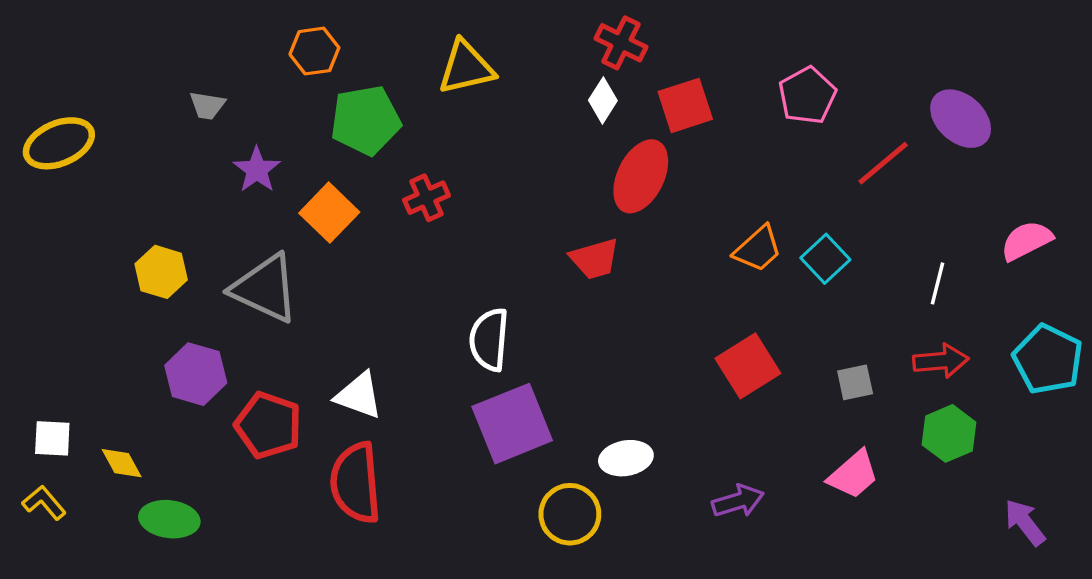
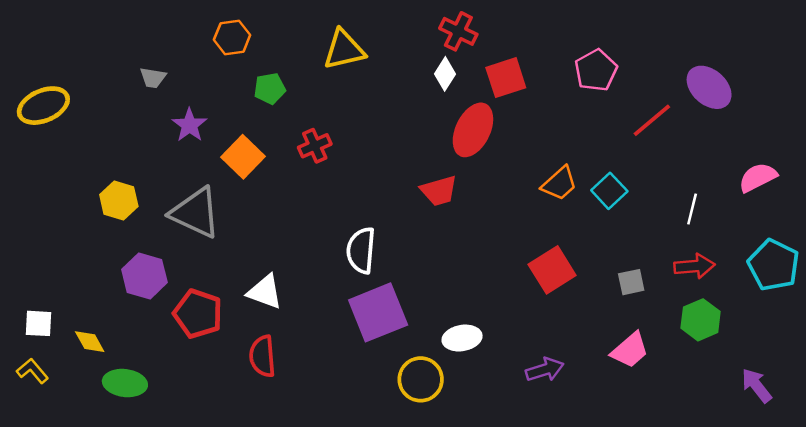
green pentagon: (366, 120) -> (270, 89), size x0.6
red semicircle: (356, 483) -> (262, 356), size x0.7

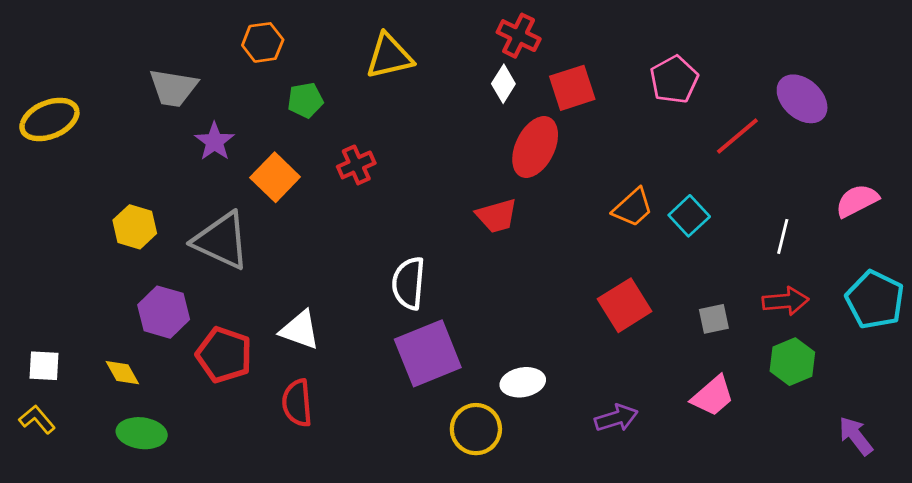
gray trapezoid: (153, 78) -> (173, 88), size x1.6
yellow diamond: (90, 342) -> (122, 373), moved

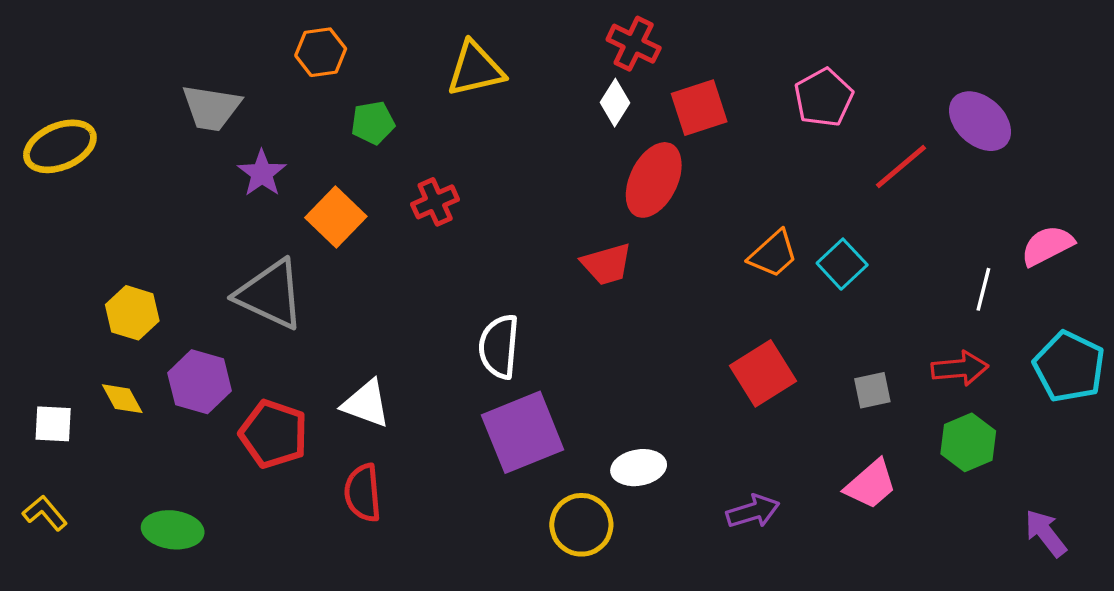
yellow hexagon: (135, 227) -> (132, 313), moved
white line: (783, 236) -> (983, 289), moved
white square: (44, 366) -> (53, 424), moved
yellow diamond: (122, 373) -> (122, 399), moved

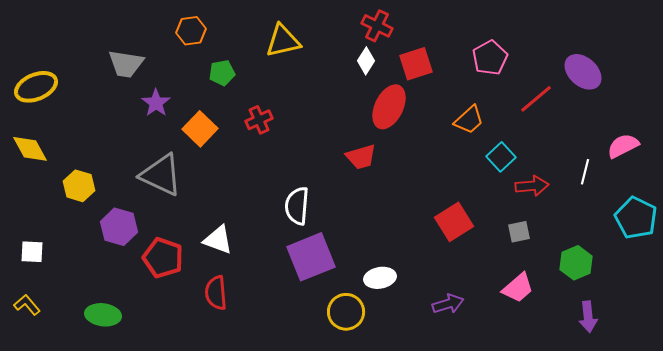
orange trapezoid: (773, 254) -> (469, 120), moved
red arrow: (960, 368) -> (532, 186), moved
yellow diamond: (122, 399) -> (30, 149), moved, size x1.4
purple arrow: (1046, 533) -> (588, 317), moved, turned -148

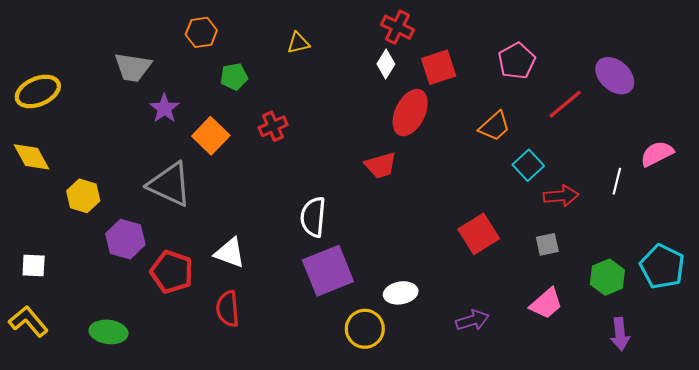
yellow triangle: (283, 41) -> (298, 43), size x0.6
cyan pentagon: (636, 218) -> (662, 267), moved
yellow L-shape: (27, 305) -> (28, 321), size x1.4

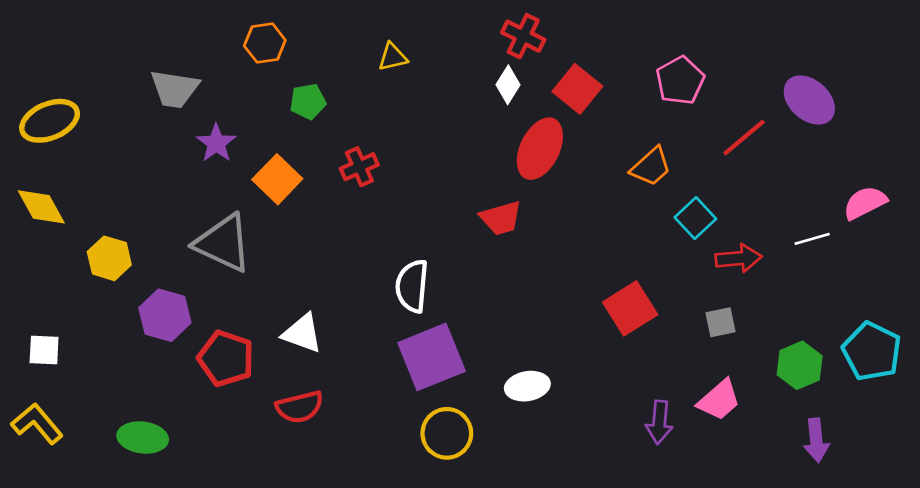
red square: (439, 67) -> (577, 89), turned -33
white line: (617, 181) -> (812, 239), turned 60
red semicircle: (228, 309) -> (300, 407), turned -99
purple arrow: (472, 320) -> (659, 422), moved, turned 112
yellow circle: (365, 329) -> (447, 433), moved

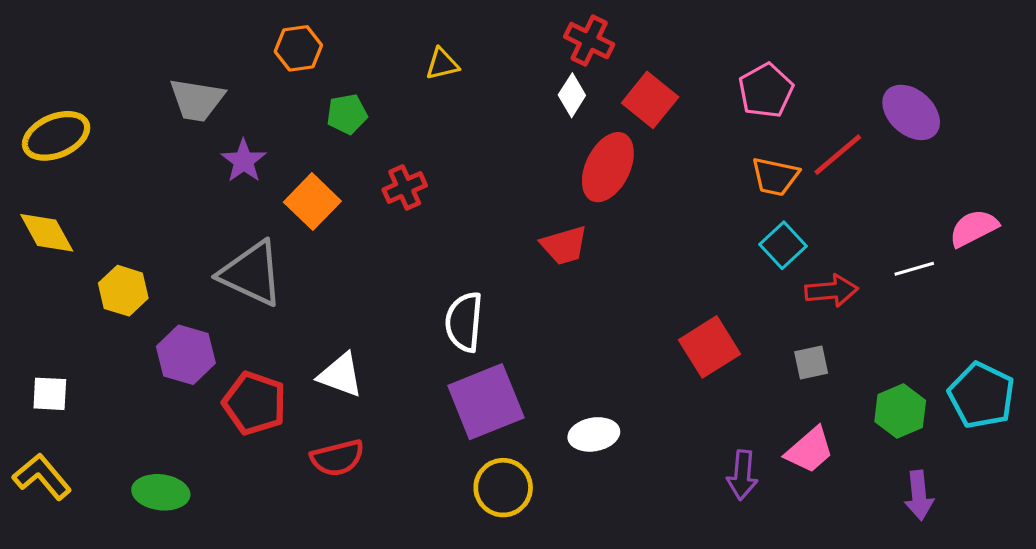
orange trapezoid: (651, 167) -> (775, 177), moved, turned 54

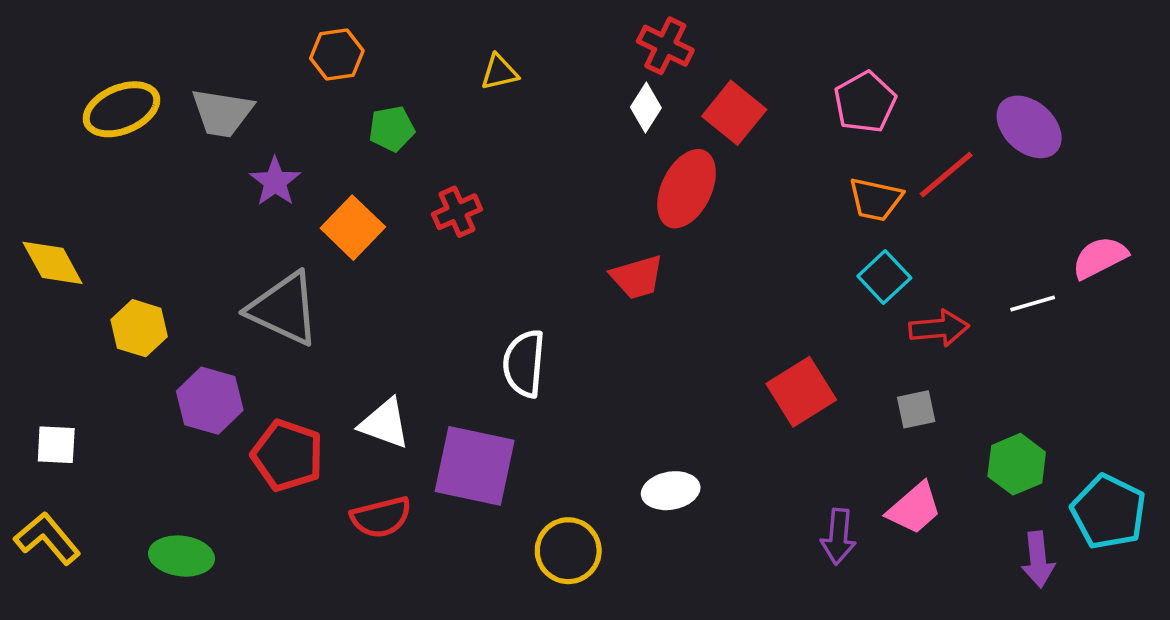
yellow ellipse: (56, 136) -> (121, 109), moved
cyan pentagon: (981, 395) -> (1109, 512), moved
purple square: (486, 402) -> (475, 466), moved, turned 34

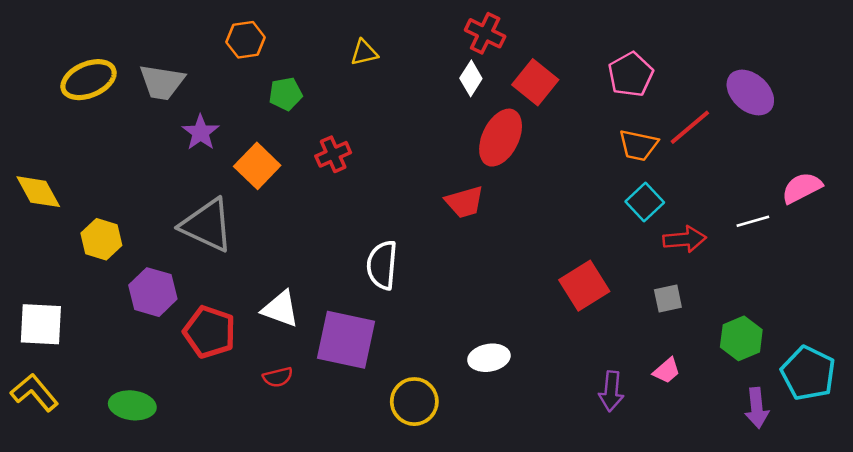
white square: (56, 445) -> (41, 324), size x1.5
pink trapezoid: (914, 508) -> (667, 371), size x0.7
red semicircle: (381, 517) -> (278, 377), size x0.7

